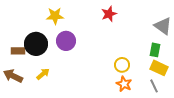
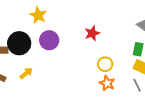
red star: (109, 14) -> (92, 33), moved
yellow star: (55, 16) -> (38, 15), turned 30

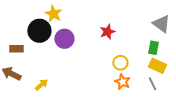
black circle: (19, 43) -> (39, 31), moved
yellow arrow: (26, 73) -> (41, 85), moved

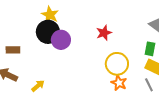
black circle: (39, 31) -> (48, 32), moved
yellow circle: (120, 63) -> (117, 64), size x1.5

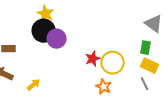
red star: (104, 33) -> (93, 59), moved
orange star: (119, 83) -> (104, 87), moved

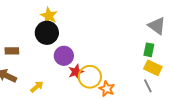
purple circle: (57, 39) -> (64, 56), moved
red star: (93, 59) -> (76, 72), moved
yellow circle: (113, 63) -> (90, 77), moved

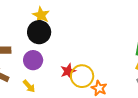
purple circle: (64, 56) -> (33, 60), moved
yellow arrow: (37, 87) -> (29, 86), turned 88

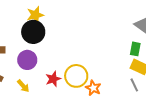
yellow star: (41, 15) -> (35, 15), turned 30
red star: (68, 71) -> (53, 79), moved

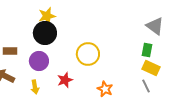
yellow circle: (76, 76) -> (88, 54), moved
yellow arrow: (23, 86) -> (35, 87), turned 32

